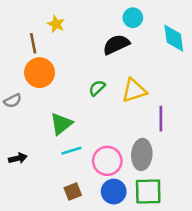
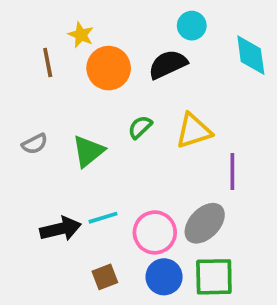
orange circle: (40, 73) -> (109, 68), moved
gray semicircle: (13, 101) -> (35, 144), moved
green triangle: (61, 124) -> (88, 151), moved
gray ellipse: (142, 154) -> (205, 223), turned 40
black arrow: (18, 158) -> (61, 229), moved, size x1.5

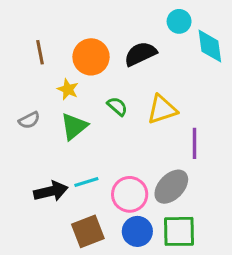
cyan circle: (192, 26) -> (179, 21), moved
yellow star: (81, 35) -> (68, 89), moved
green semicircle: (140, 127) -> (117, 106), turned 85
brown square: (105, 277) -> (88, 231), size x1.5

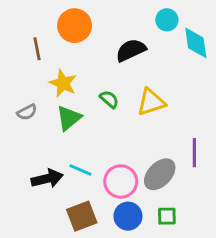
orange circle: (91, 57) -> (75, 26), moved
yellow star: (68, 89) -> (63, 83), size x1.4
purple line: (194, 143) -> (194, 153), moved
cyan line: (86, 182) -> (80, 170), turned 40
green square: (179, 231) -> (167, 216), size x0.6

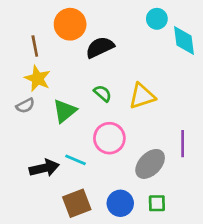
black semicircle: (131, 50) -> (100, 47), moved
yellow star: (63, 83) -> (38, 78), moved
pink circle: (121, 181) -> (109, 138), moved

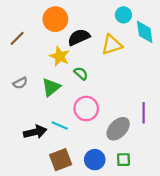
brown line: (35, 46) -> (17, 38), moved, turned 56
yellow star: (38, 78) -> (60, 56), moved
yellow triangle: (142, 96) -> (112, 45), moved

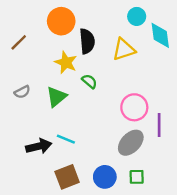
black semicircle: (79, 37) -> (87, 41), turned 110
pink circle: (86, 109) -> (134, 107), moved

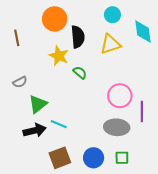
cyan circle: (137, 16) -> (112, 15), moved
brown line: (19, 42) -> (17, 38), turned -56
green triangle: (56, 97) -> (38, 104), moved
gray ellipse: (131, 143) -> (117, 127), turned 50

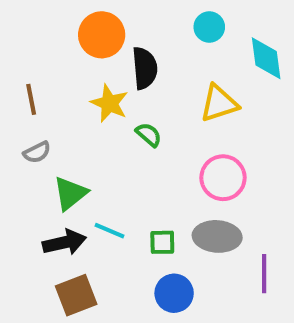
brown line: (17, 38) -> (31, 99), moved
yellow triangle: (110, 44) -> (219, 103), moved
purple line: (142, 111) -> (264, 274), moved
brown square: (60, 158) -> (76, 295), moved
green square: (122, 158) -> (162, 242), moved

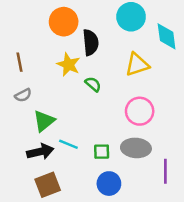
cyan circle: (209, 27) -> (131, 17), size x1.5

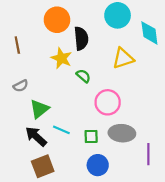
brown line: (19, 62) -> (17, 45), moved
pink circle: (140, 111) -> (108, 102), moved
black arrow: (40, 152) -> (36, 136), turned -125

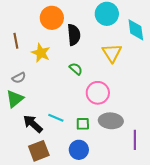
yellow star: (61, 58) -> (41, 53), moved
yellow triangle: (123, 58) -> (112, 53), turned -45
green triangle: (39, 109) -> (15, 99), moved
blue circle: (98, 165) -> (79, 150), moved

